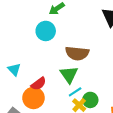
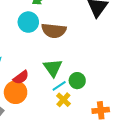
brown semicircle: (77, 53) -> (54, 31), moved
green circle: (90, 100) -> (77, 81), moved

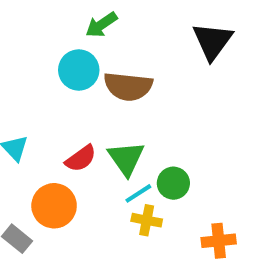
red semicircle: (21, 77) -> (81, 158), moved
yellow cross: (63, 100) -> (147, 220), turned -32

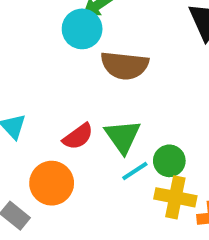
cyan circle: (79, 70) -> (82, 29), moved
yellow cross: (147, 220) -> (175, 197), moved, size x1.4

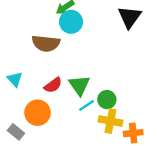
cyan circle: (82, 29) -> (71, 22), moved
brown semicircle: (125, 65) -> (46, 43), moved

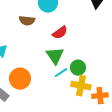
brown semicircle: (46, 43) -> (27, 21), size x0.7
red semicircle: (53, 85) -> (60, 33), moved

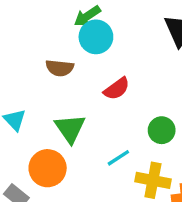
green triangle: (55, 56) -> (70, 128), moved
green circle: (78, 68) -> (162, 130), moved

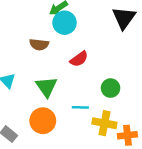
cyan line: (118, 158) -> (80, 107), turned 35
orange circle: (48, 168) -> (43, 121), moved

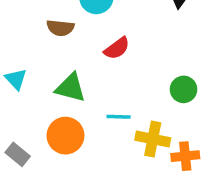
green triangle: (46, 87) -> (71, 88), turned -40
green circle: (111, 88) -> (184, 89), moved

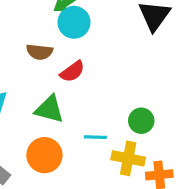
red semicircle: (117, 48) -> (72, 72), moved
green circle: (184, 89) -> (141, 121), moved

